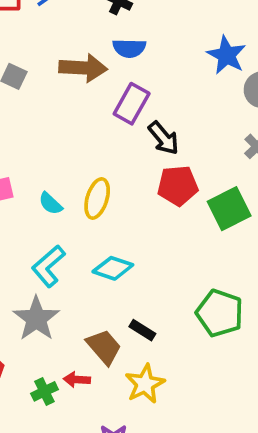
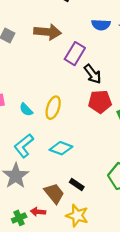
blue semicircle: (129, 48) -> (101, 25), moved
yellow star: (145, 384) -> (77, 216), turned -30

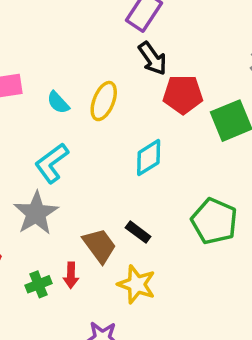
black arrow: (93, 74) -> (153, 58), moved
cyan diamond: (61, 148) -> (149, 158), moved, turned -55
red arrow: (38, 212) -> (71, 275), turned -96

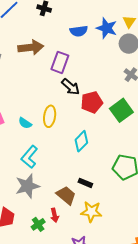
gray star: (36, 213) -> (27, 186), turned 30

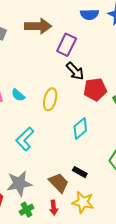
cyan semicircle: (25, 123) -> (18, 95), moved
gray star: (27, 186) -> (19, 183), moved
red arrow: (55, 215) -> (54, 208), moved

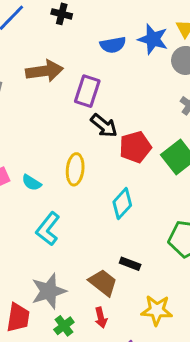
cyan semicircle: (18, 95) -> (32, 183), moved
yellow star: (83, 202) -> (157, 310), moved

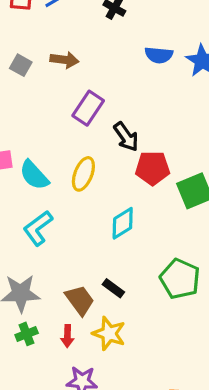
brown arrow: (44, 71) -> (64, 60), moved, size x0.7
purple rectangle: (87, 91) -> (88, 108), moved
cyan semicircle: (32, 183) -> (34, 175), size x1.5
yellow star: (157, 310) -> (109, 333), moved

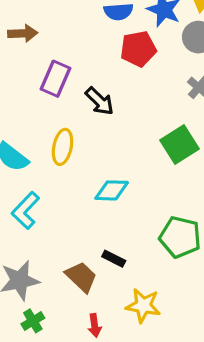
red pentagon: (153, 168) -> (138, 49), moved
cyan diamond: (123, 223) -> (112, 190), turned 44
yellow star: (109, 333) -> (143, 306), moved
red arrow: (67, 336) -> (95, 325), moved

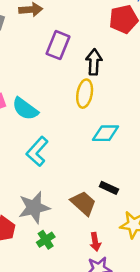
black arrow: (100, 101) -> (94, 62), turned -130
yellow ellipse: (63, 147) -> (85, 94), moved

